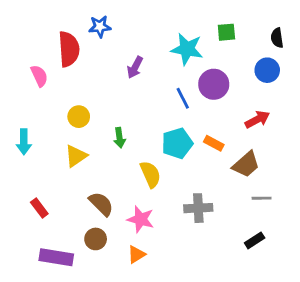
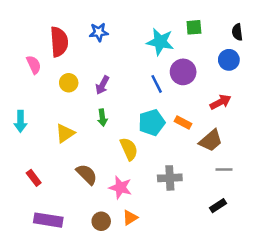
blue star: (100, 27) -> (99, 32), moved
purple arrow: (135, 67) -> (102, 85), moved
yellow circle: (79, 117) -> (69, 83), moved
brown circle: (96, 239) -> (101, 221), moved
orange triangle: (136, 254) -> (130, 218), moved

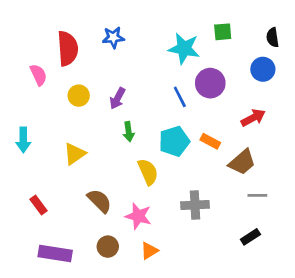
green arrow: (102, 118) -> (129, 132), moved
brown circle: (101, 221) -> (108, 247), moved

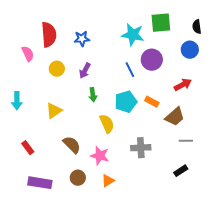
green square: (223, 32) -> (161, 23), size x1.5
blue star: (113, 37) -> (82, 39), moved

